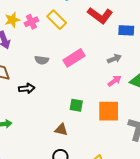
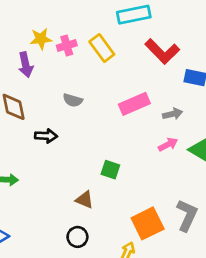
pink rectangle: (74, 58) -> (134, 104), moved
orange square: (109, 111) -> (148, 223), moved, turned -35

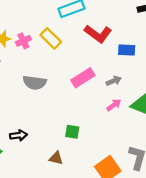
gray semicircle: (73, 100) -> (35, 83), size x1.5
black arrow: (46, 136) -> (19, 135), moved

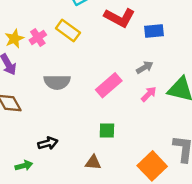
pink rectangle: (83, 78) -> (109, 85), moved

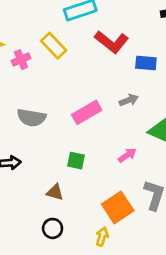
pink cross: (38, 38) -> (21, 60), moved
gray semicircle: (57, 82) -> (31, 118), moved
pink arrow: (149, 94) -> (127, 155), moved

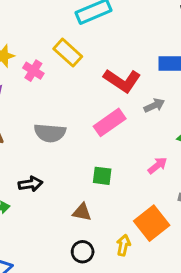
red L-shape: (112, 42) -> (122, 81), moved
pink cross: (21, 60) -> (33, 71), turned -30
yellow arrow: (102, 237) -> (123, 245), moved

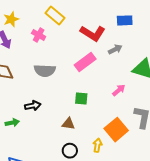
pink cross: (33, 71) -> (39, 35), moved

